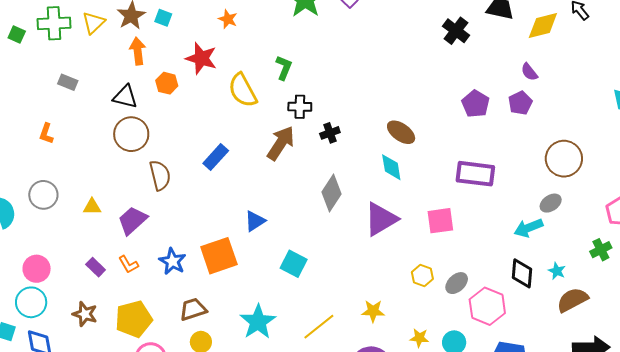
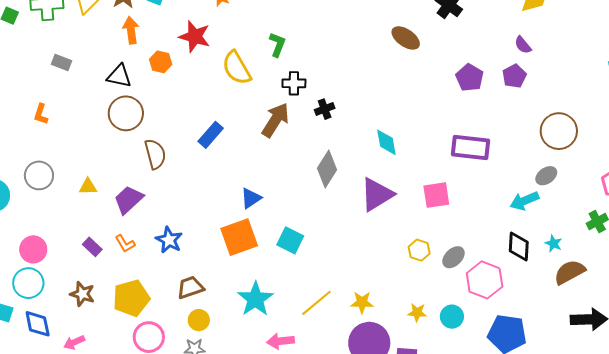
brown ellipse: (401, 132) -> (406, 38), moved
orange square: (219, 256) -> (239, 237), moved
yellow star: (373, 311) -> (362, 302), moved

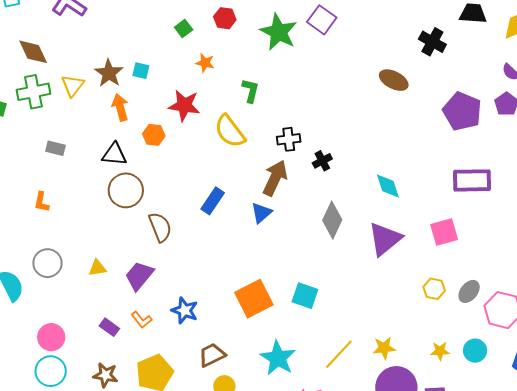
green L-shape: (277, 45) -> (251, 91), moved
purple pentagon: (470, 78) -> (462, 111), size x1.4
blue triangle: (251, 198) -> (261, 213), moved

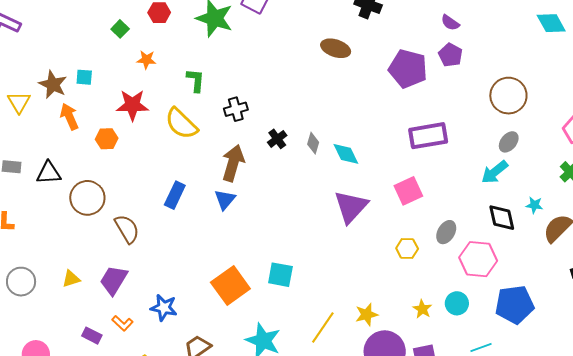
black cross: (289, 139) -> (236, 109), moved
black triangle: (114, 154) -> (49, 173), moved
gray diamond: (332, 220) -> (313, 143), moved, size x0.6
gray ellipse: (469, 291) -> (446, 232), moved
yellow star: (440, 351) -> (422, 309), turned -30

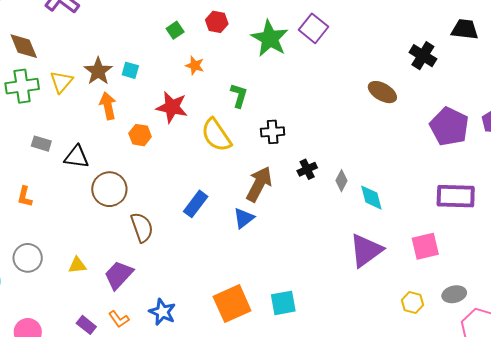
gray ellipse: (446, 232) -> (454, 294), turned 35
cyan square: (280, 275) -> (283, 303), turned -32

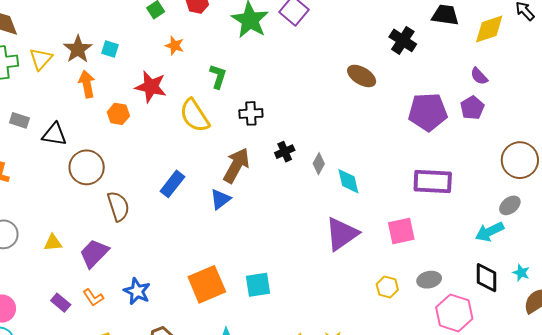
purple pentagon: (449, 127) -> (428, 112), turned -30

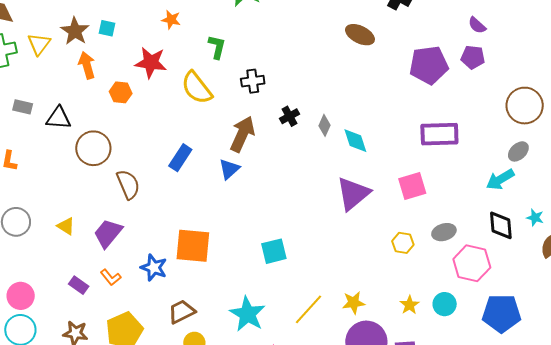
purple pentagon: (472, 108) -> (473, 57), turned -30
yellow triangle: (53, 243) -> (66, 226), turned 42
orange square: (207, 284) -> (193, 246), moved, turned 33

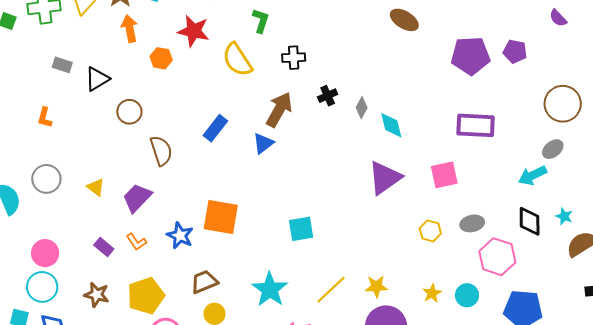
purple semicircle: (477, 25) -> (558, 18), moved
black triangle: (59, 118) -> (97, 79), turned -40
brown circle: (93, 148) -> (129, 112), size x0.7

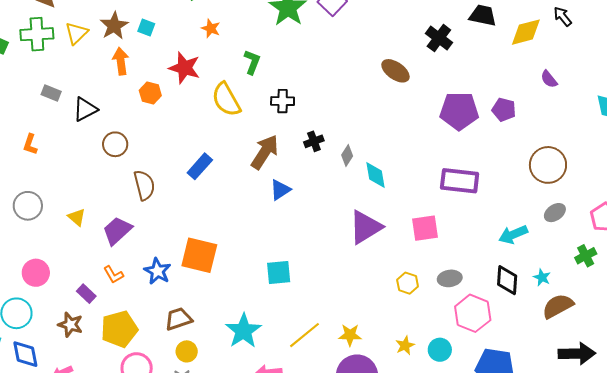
blue triangle: (263, 143) -> (280, 190), moved
gray ellipse: (553, 149) -> (555, 213), moved
purple rectangle: (104, 247) -> (86, 294), moved
pink circle: (45, 253) -> (36, 273), moved

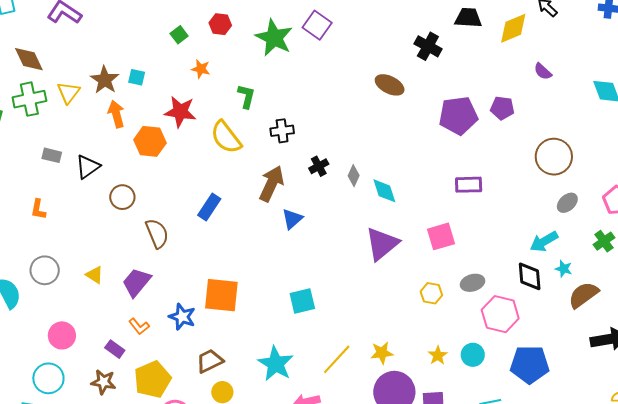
orange hexagon: (150, 93) -> (150, 141), size x1.4
purple rectangle: (460, 181) -> (469, 185), size x0.7
cyan arrow: (513, 234) -> (544, 242), moved

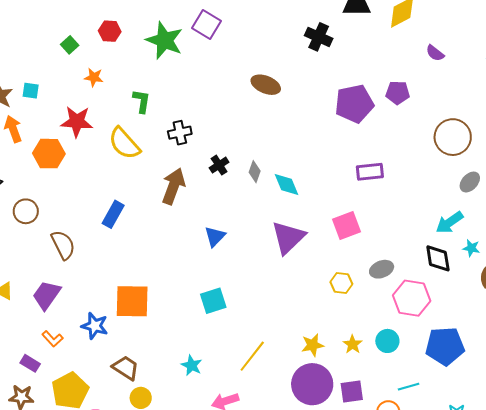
brown ellipse: (390, 85) -> (266, 85), moved
blue triangle: (292, 219) -> (215, 236), moved
yellow star: (382, 353) -> (313, 345), moved
brown trapezoid: (210, 361) -> (126, 368), turned 64
cyan star: (276, 364) -> (192, 365), size x0.6

